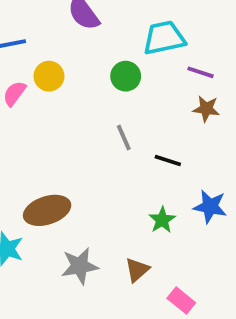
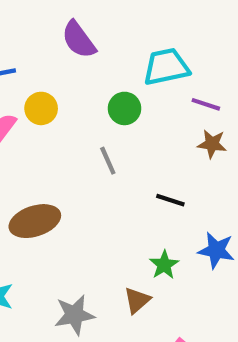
gray line: (124, 138) -> (108, 161), moved
brown ellipse: (47, 210) -> (35, 221), moved
brown triangle: (137, 270) -> (137, 300), moved

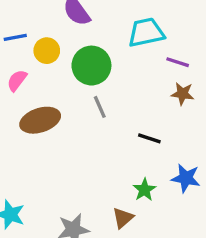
yellow circle: (41, 108) -> (47, 51), moved
green circle: (125, 108) -> (91, 66), moved, size x1.5
brown ellipse: (35, 221) -> (40, 120), moved

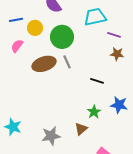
brown ellipse: (40, 120) -> (44, 64), moved

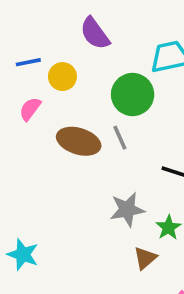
green circle: (62, 37) -> (133, 95), moved
brown ellipse: (44, 64) -> (79, 141), turned 35
gray star: (51, 136) -> (127, 210), moved

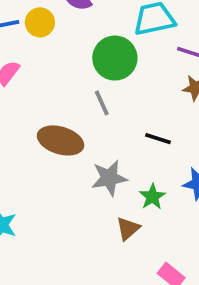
yellow circle: (62, 77) -> (40, 22), moved
brown ellipse: (79, 141) -> (61, 140), moved

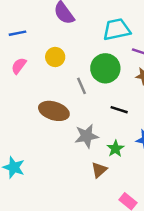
yellow circle: (40, 22) -> (55, 57), moved
green circle: (115, 58) -> (105, 68), moved

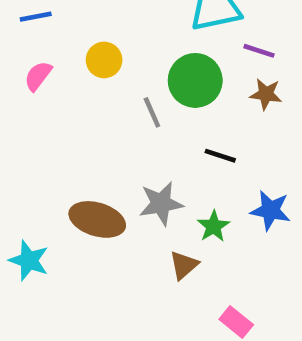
brown ellipse: (54, 111) -> (97, 219), moved

